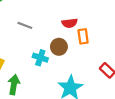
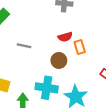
cyan cross: (40, 58) -> (47, 88), moved, size x1.5

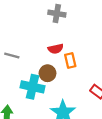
cyan cross: (47, 88) -> (32, 87), moved

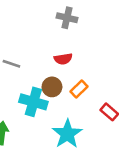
orange rectangle: (70, 60) -> (79, 89), moved, turned 56

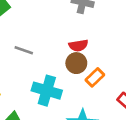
brown circle: (52, 87) -> (76, 63), moved

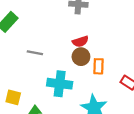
orange rectangle: (95, 77) -> (98, 66), turned -35

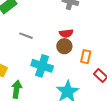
orange rectangle: (98, 66) -> (86, 57), moved

